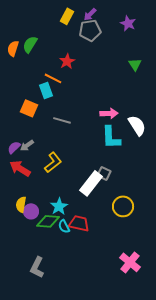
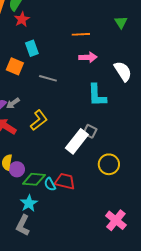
red star: (67, 61) -> (22, 19), moved
orange line: (53, 78) -> (81, 34), moved, turned -30
pink arrow: (109, 113) -> (88, 57), moved
white semicircle: (137, 125) -> (123, 71), moved
cyan star: (59, 206) -> (29, 203), moved

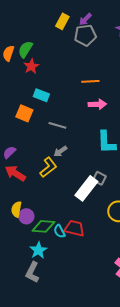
cyan rectangle: (32, 48) -> (41, 95), turned -49
gray arrow: (13, 103) -> (60, 151), moved

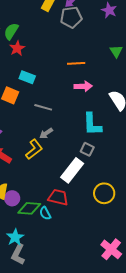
gray square: (99, 178) -> (87, 149), moved
red trapezoid: (74, 228) -> (58, 197), moved
cyan star: (38, 250) -> (15, 237), moved

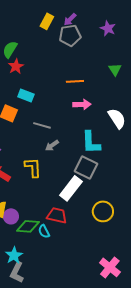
gray arrow: (46, 133) -> (52, 145), moved
yellow L-shape: (34, 149) -> (33, 167), turned -55
gray square: (87, 149) -> (86, 167), size x1.6

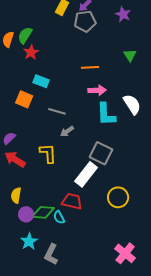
cyan L-shape: (91, 142) -> (106, 114), moved
purple circle: (11, 216) -> (26, 214), moved
gray L-shape: (17, 272) -> (51, 254), moved

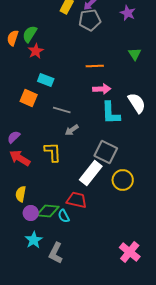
yellow circle: (118, 197) -> (123, 180), moved

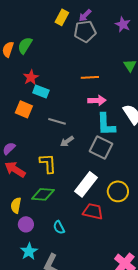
red star: (36, 51) -> (31, 77), moved
gray square: (106, 152) -> (101, 147), moved
red trapezoid: (77, 200) -> (93, 211), moved
green diamond: (48, 211) -> (43, 194), moved

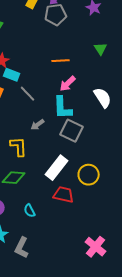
pink arrow: (97, 100) -> (68, 84), turned 138
gray line: (57, 121) -> (28, 94), moved, turned 30
cyan L-shape: (106, 124) -> (63, 108), moved

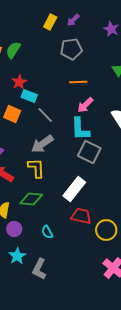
gray pentagon: (56, 15) -> (71, 49), moved
gray arrow: (38, 125) -> (42, 144), moved, size x1.6
yellow circle: (89, 175) -> (106, 230), moved

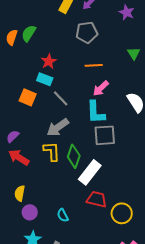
red star: (19, 82) -> (49, 61), moved
gray square: (89, 152) -> (105, 135), turned -30
green diamond: (31, 199) -> (74, 156), moved, turned -75

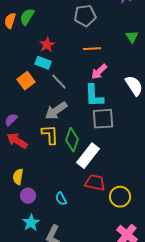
orange square: (28, 97) -> (26, 81), turned 30

